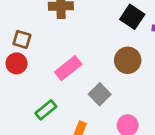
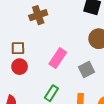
gray square: (100, 94) -> (86, 70), turned 35

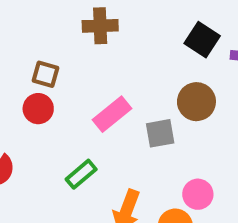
gray square: (86, 70) -> (160, 133), moved

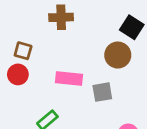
brown circle: (196, 102) -> (118, 55), moved
pink rectangle: (112, 114) -> (69, 79), turned 45

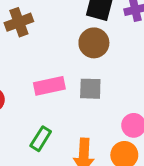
gray square: (102, 92) -> (90, 89), turned 30

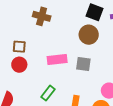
brown cross: (19, 22) -> (42, 16), turned 30

